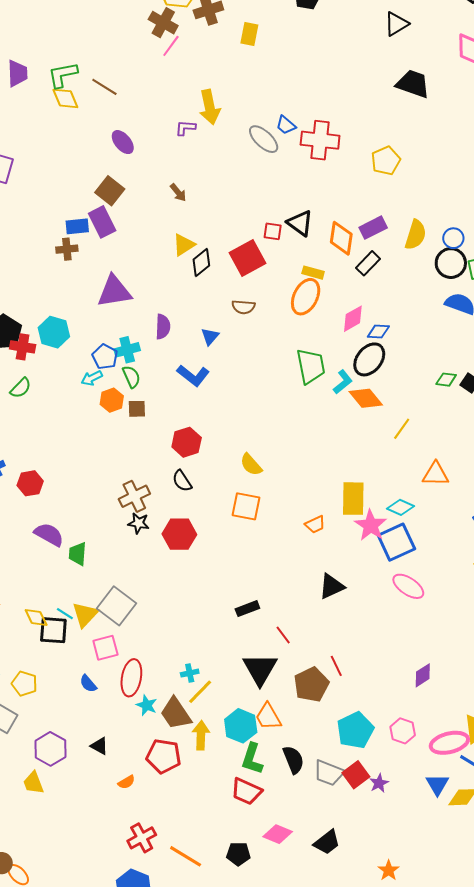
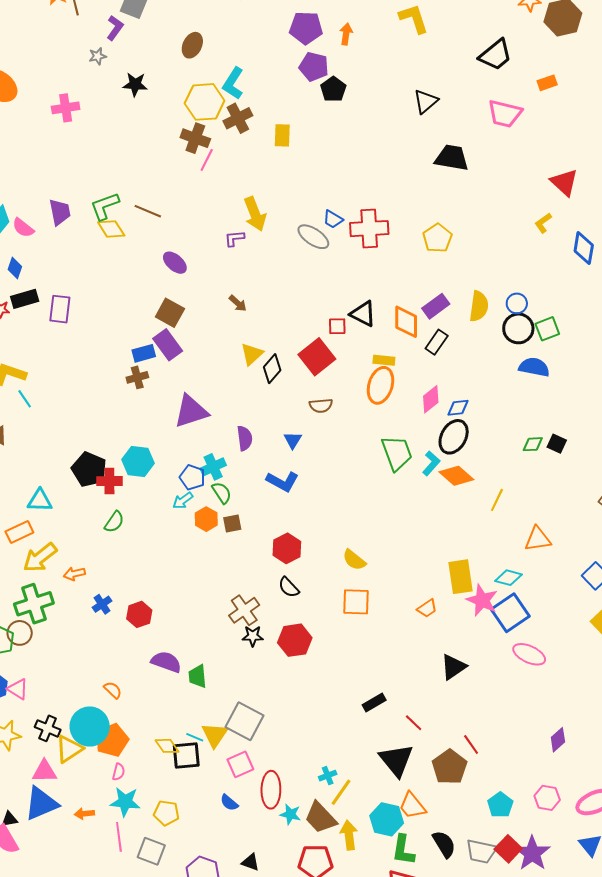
cyan pentagon: (355, 730) -> (500, 805), size x0.7
purple star: (379, 783) -> (532, 853), size x1.8

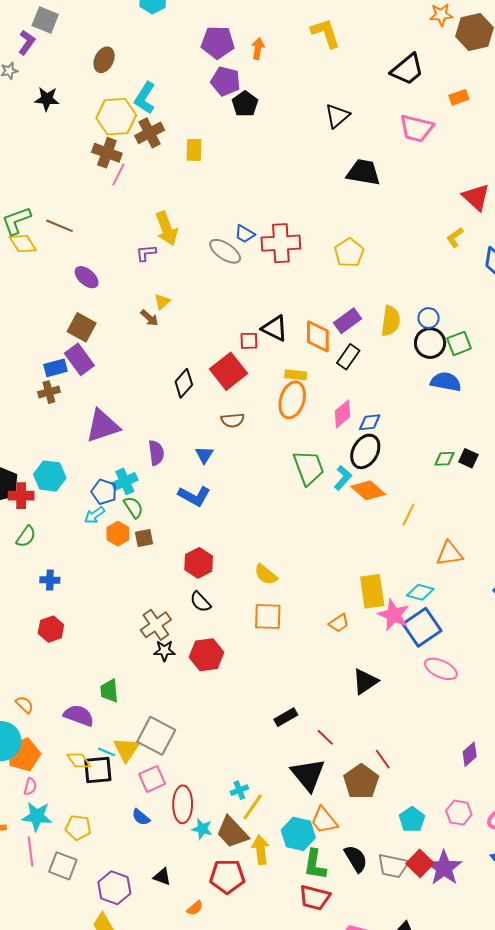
yellow triangle: (252, 354) -> (162, 302), moved, size x0.7
blue cross: (102, 604) -> (50, 580), moved, turned 36
purple semicircle: (166, 662) -> (79, 715), moved

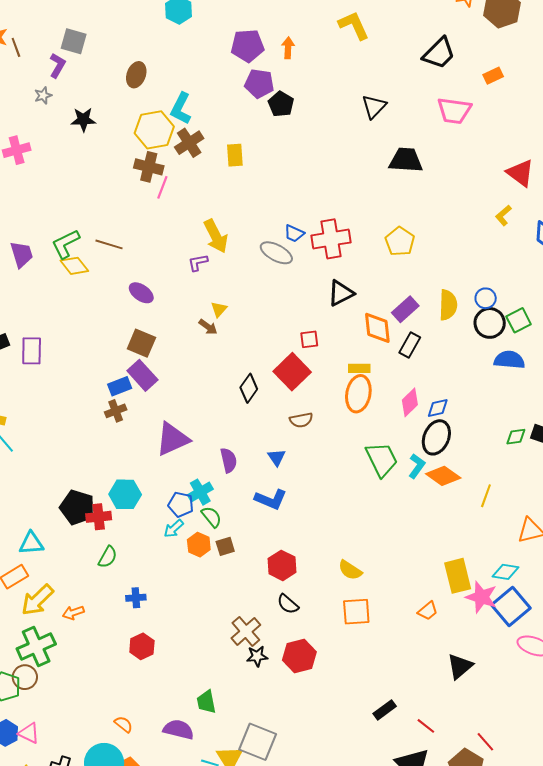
black triangle: (275, 328) -> (341, 293), moved, turned -48

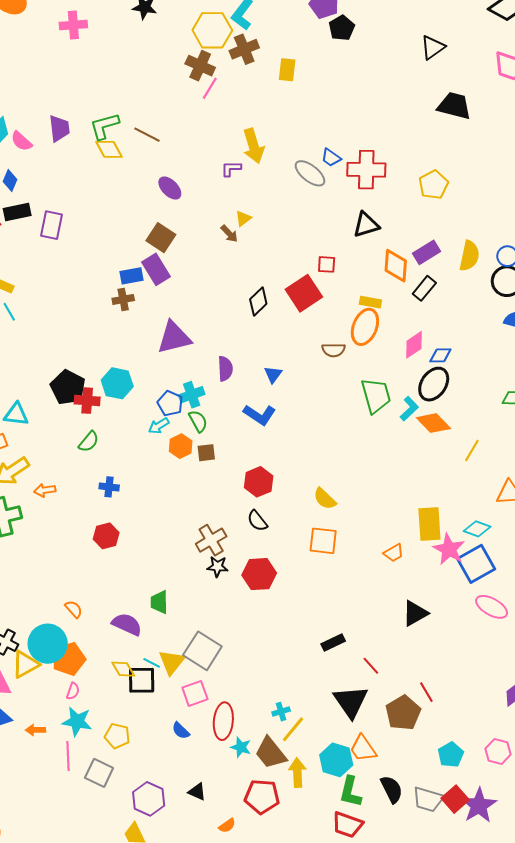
brown semicircle: (301, 420) -> (334, 350), moved

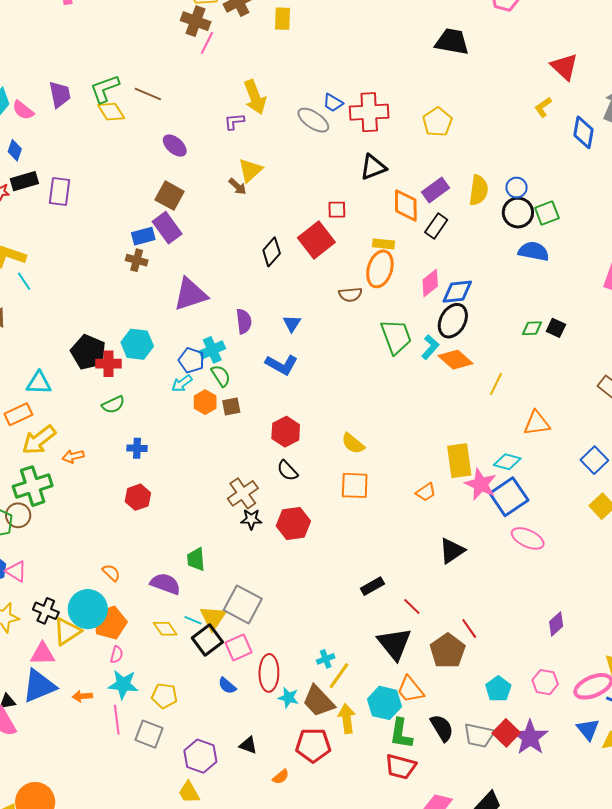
yellow triangle: (243, 218) -> (250, 170), size x1.5
brown cross: (123, 299) -> (137, 260), turned 30
blue diamond: (440, 355) -> (457, 292), size x1.4
green semicircle: (89, 442) -> (113, 405), turned 30
black square: (142, 680) -> (207, 640), moved, turned -32

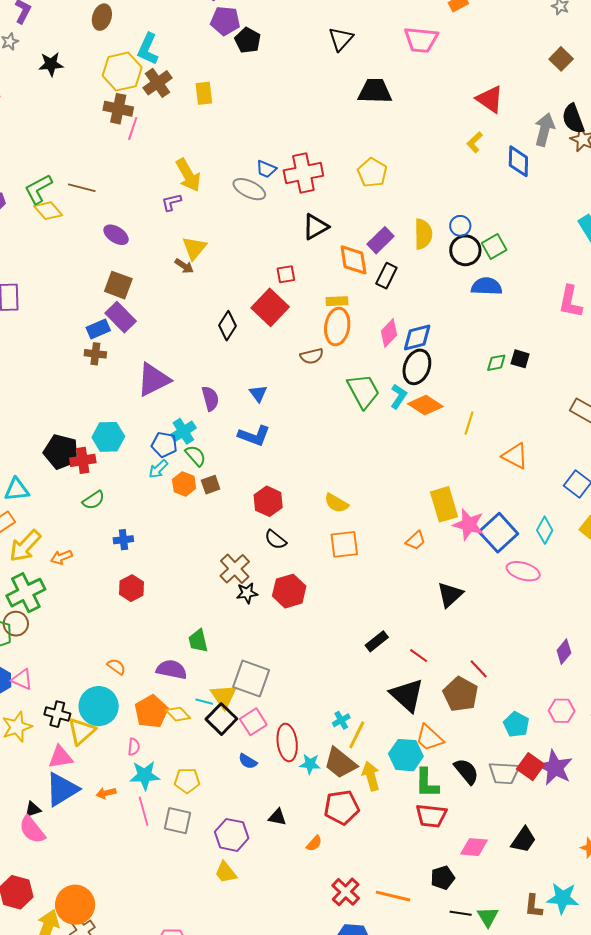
orange triangle: (537, 423) -> (515, 456), turned 44
cyan diamond: (507, 462) -> (545, 530), moved, turned -68
orange pentagon: (110, 623) -> (151, 711), moved

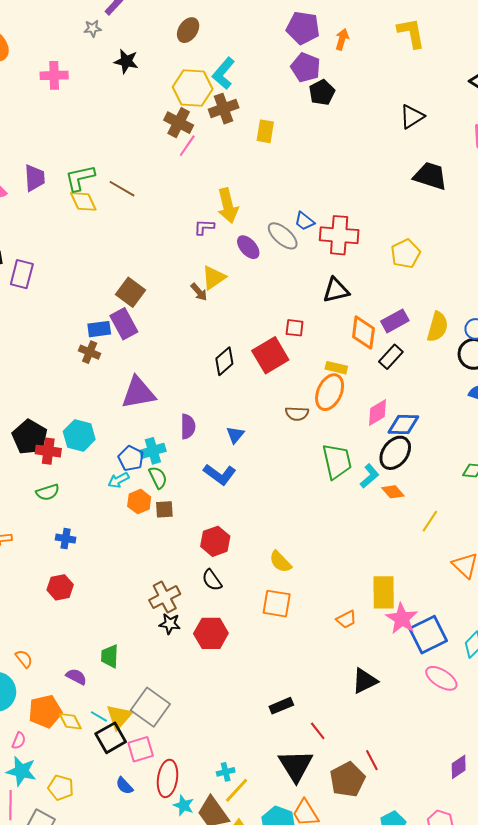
purple ellipse: (116, 235) -> (248, 247), moved
orange diamond: (425, 405) -> (393, 492), size x0.7
purple semicircle: (172, 670) -> (76, 677), size x0.7

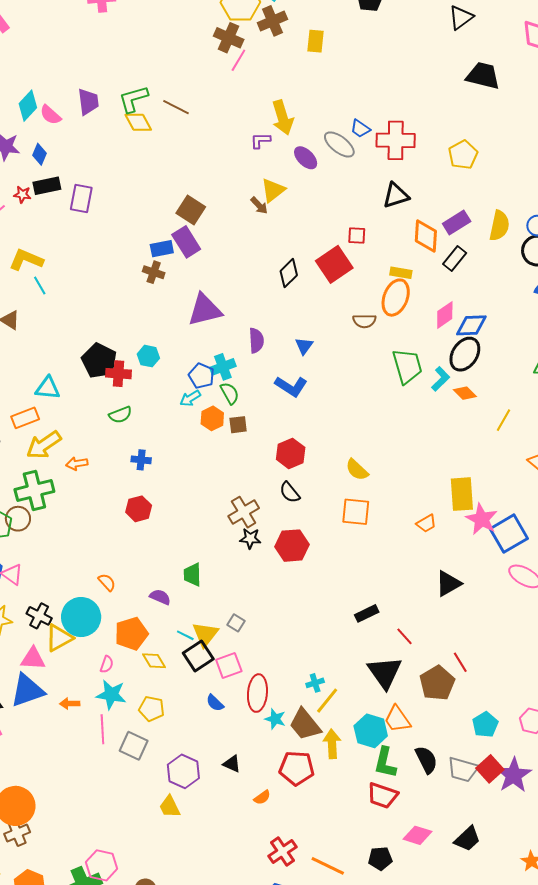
cyan hexagon: (79, 435) -> (148, 356), size x0.7
gray square: (150, 707) -> (236, 623), size x0.5
yellow diamond: (70, 721) -> (154, 661), moved

